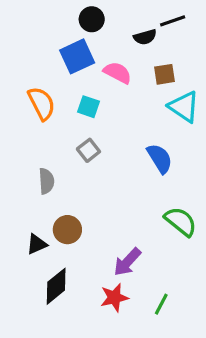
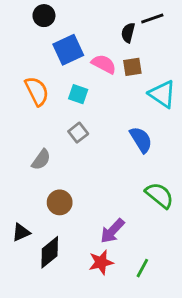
black circle: (92, 19) -> (44, 16), moved
black semicircle: (145, 37) -> (128, 33), turned 120
brown square: (164, 74) -> (132, 67), moved
gray semicircle: (46, 181) -> (41, 160), turned 40
black triangle: (37, 244) -> (21, 232), moved

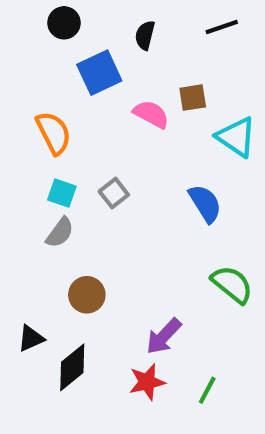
black semicircle: (128, 33) -> (145, 35), moved
pink semicircle: (104, 64) -> (151, 114), moved
cyan square: (78, 94) -> (62, 193), moved

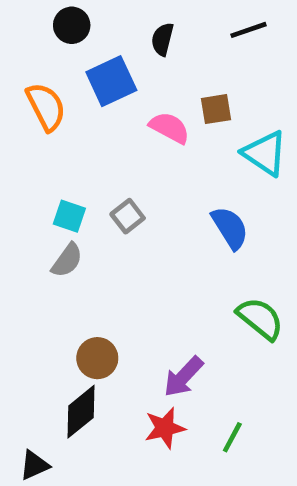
orange semicircle: (54, 133) -> (46, 107), moved
brown circle: (87, 295) -> (97, 358), moved
black triangle: (31, 338) -> (34, 465), moved

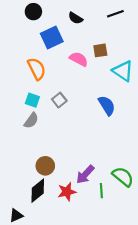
black semicircle: (162, 39) -> (75, 18), turned -72
orange semicircle: (46, 107) -> (37, 69), moved
green semicircle: (260, 319) -> (123, 177), moved
red star: (165, 428) -> (67, 192), moved
green line: (232, 437) -> (101, 191), moved, turned -32

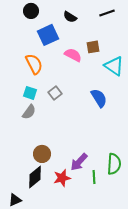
green semicircle: (123, 177) -> (114, 164), turned 55

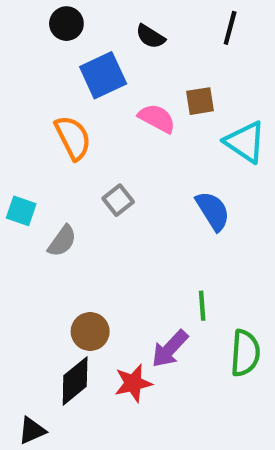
black line: (107, 13) -> (230, 28), turned -56
cyan square: (30, 93) -> (21, 211), moved
green line: (94, 177) -> (202, 306), moved

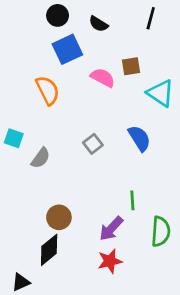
black circle: (66, 24) -> (58, 15), moved
gray square: (118, 200) -> (93, 144), moved
red star: (133, 383) -> (110, 261), moved

